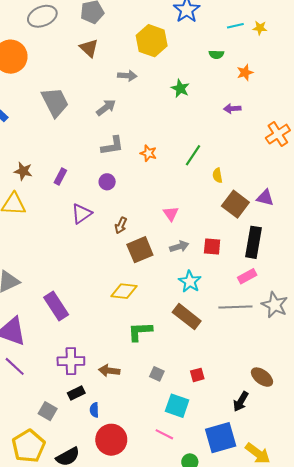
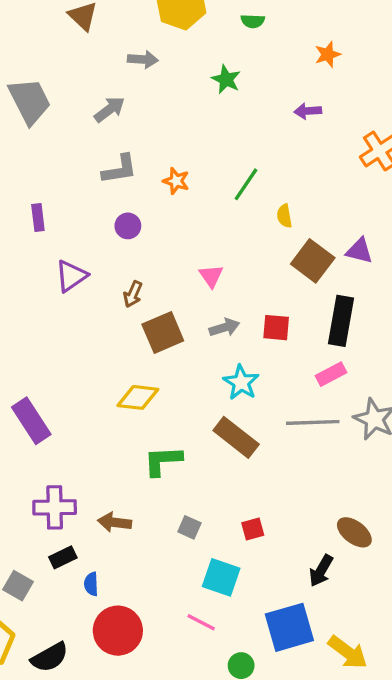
green semicircle: (216, 54) -> (253, 21), moved
purple rectangle: (60, 176) -> (38, 218), turned -35
purple circle: (107, 182) -> (128, 226), moved

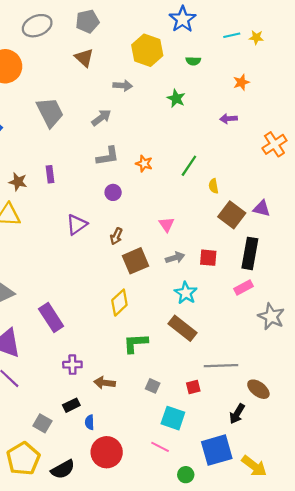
purple rectangle: (38, 218) -> (50, 174), moved
yellow diamond: (138, 397) -> (119, 303), turned -50
gray line: (313, 422) -> (221, 366), moved
purple cross: (55, 507) -> (72, 365), moved, size x0.7

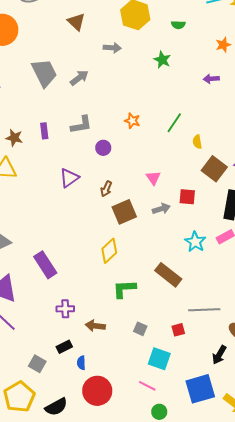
gray arrow: (101, 118) -> (79, 78), moved
gray L-shape: (108, 156) -> (81, 125), moved
red square: (208, 258) -> (187, 197), moved
cyan star: (186, 293) -> (195, 242), moved
green circle: (186, 475) -> (159, 412), moved

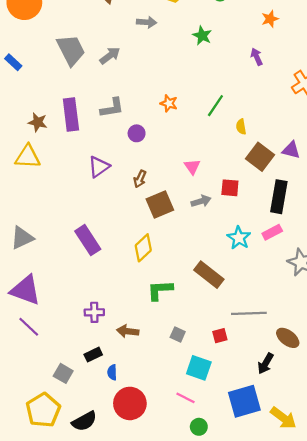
purple arrow: (211, 79) -> (257, 57), turned 70
purple rectangle: (44, 131) -> (71, 114), size x1.8
purple rectangle: (45, 265) -> (88, 240), moved

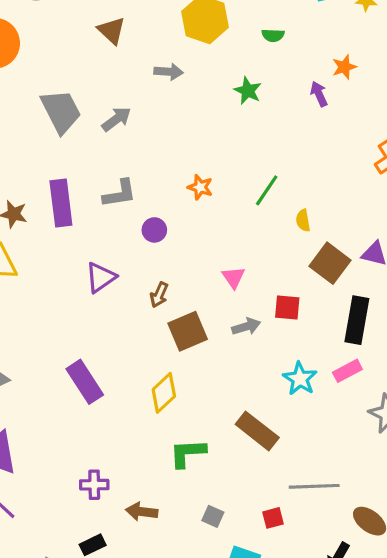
purple arrow: (257, 57) -> (319, 94), moved

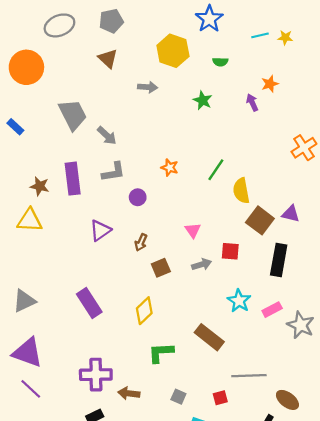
gray arrow: (116, 119) -> (107, 136), moved, turned 80
yellow semicircle: (303, 220) -> (241, 191), size x1.6
brown square: (188, 331) -> (161, 268), size x0.7
pink rectangle: (347, 371) -> (272, 310), moved
purple cross: (94, 485) -> (96, 375), size x1.6

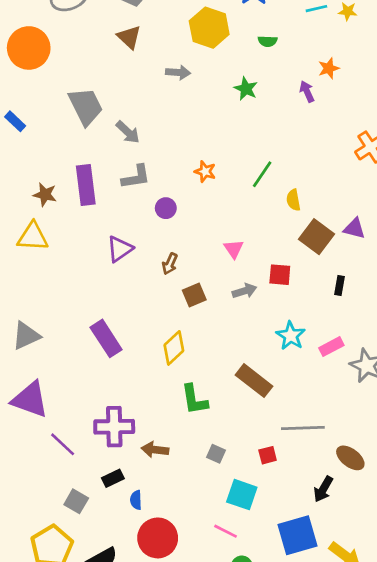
yellow semicircle: (241, 191) -> (293, 200), size x0.7
black rectangle: (279, 260) -> (340, 286), size x0.5
green L-shape: (161, 353) -> (194, 400), turned -96
purple line: (31, 389) -> (63, 444), moved

